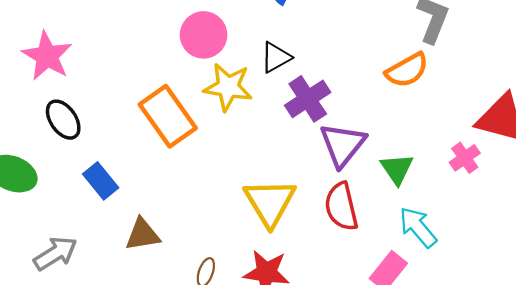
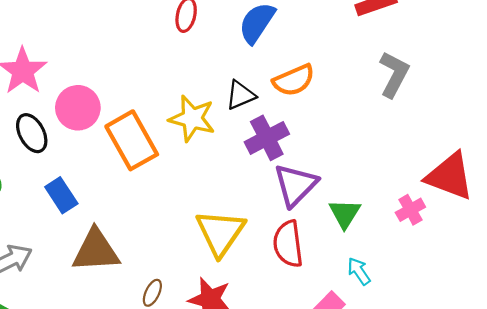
pink circle: (204, 35) -> (78, 108), moved
orange semicircle: (407, 70) -> (294, 80), moved
cyan arrow: (418, 227) -> (359, 271), size x0.7
brown triangle: (143, 235) -> (96, 251), size x1.4

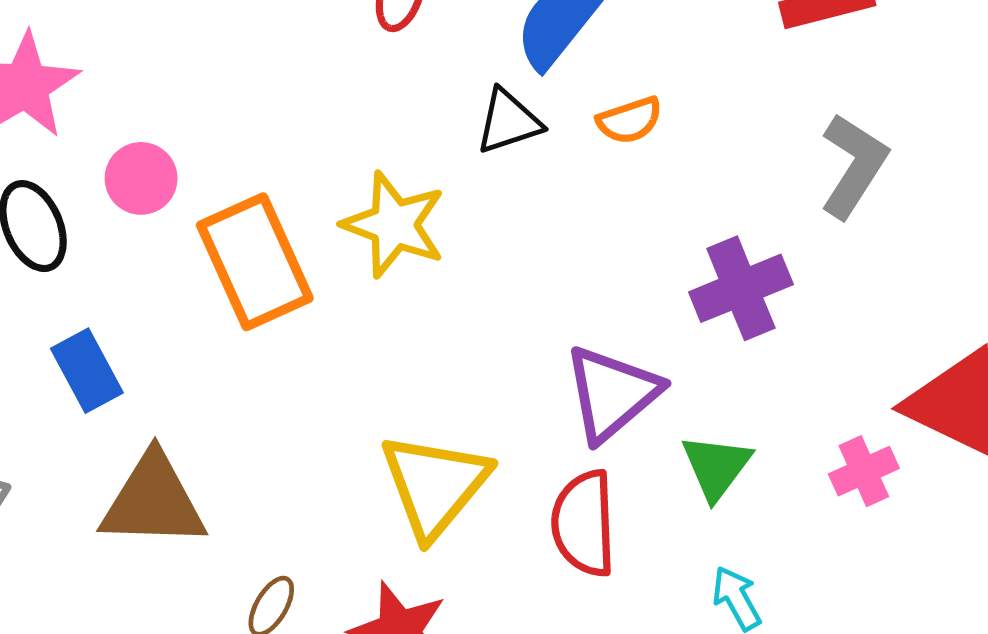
orange semicircle: (294, 80) -> (630, 120), moved, size x0.7
black triangle: (241, 95) -> (508, 121), moved
pink circle: (78, 108) -> (141, 178), size x0.7
purple cross: (267, 138) -> (741, 288), moved

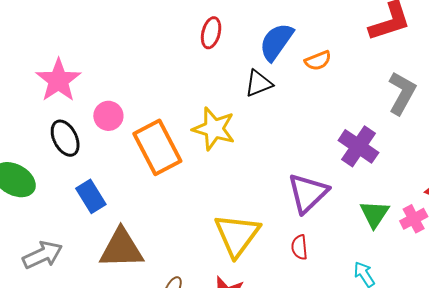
orange semicircle: (630, 120) -> (318, 61), moved
purple cross: (741, 288) -> (358, 146), turned -30
green triangle: (716, 467) -> (374, 214), moved
red semicircle: (584, 523) -> (299, 247), size x0.6

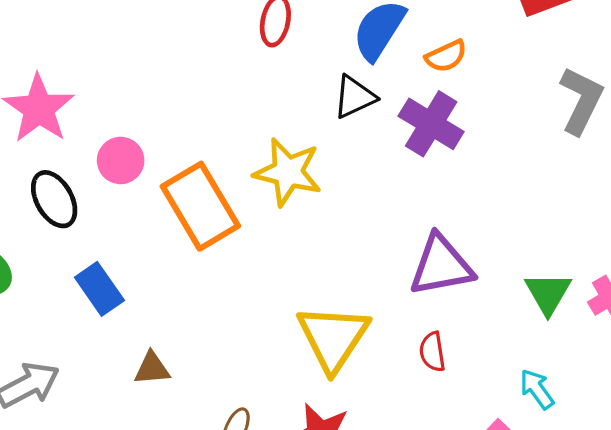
purple cross: (358, 146) -> (431, 124), moved
purple triangle: (308, 193) -> (441, 266), turned 36
brown triangle: (121, 249) -> (152, 368), size x0.5

